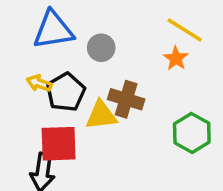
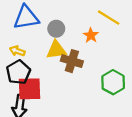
orange star: (176, 58) -> (91, 35), moved
black pentagon: (66, 92) -> (18, 72), moved
yellow triangle: (101, 115) -> (56, 50), moved

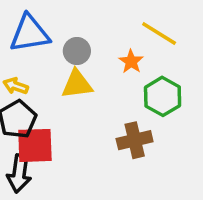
brown cross: (72, 61) -> (135, 140), moved, turned -30
green hexagon: (113, 82) -> (163, 96), moved

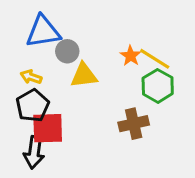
yellow line: (159, 34) -> (155, 59), moved
gray circle: (77, 51) -> (67, 51), moved

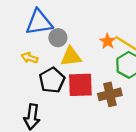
black pentagon: (33, 106) -> (52, 80), moved
red square: (48, 128) -> (80, 85), moved

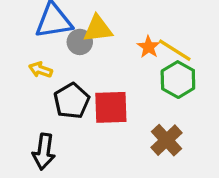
yellow triangle: (71, 57) -> (98, 29), moved
brown cross: (110, 94) -> (167, 140), moved, turned -30

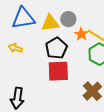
gray circle: (80, 42) -> (68, 19), moved
black pentagon: (72, 101) -> (56, 48), moved

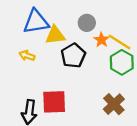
yellow triangle: (50, 23) -> (55, 35), moved
red square: (58, 71) -> (54, 102), moved

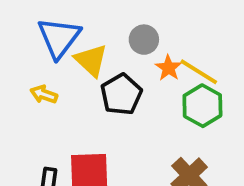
blue triangle: (36, 22) -> (59, 38), turned -44
yellow triangle: (55, 35) -> (91, 60), turned 50

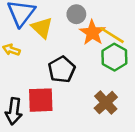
orange star: (168, 68) -> (92, 33), size x1.5
black pentagon: (121, 94) -> (62, 69), moved

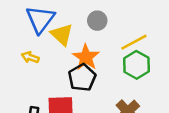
orange star: (92, 33) -> (86, 57), moved
yellow line: (112, 35) -> (134, 42), turned -60

